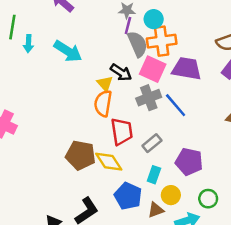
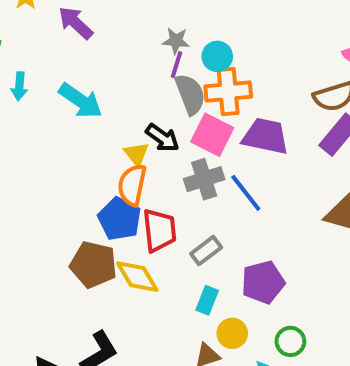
purple pentagon: (189, 162) -> (263, 282), turned -30
blue pentagon: (128, 196) -> (120, 219), moved

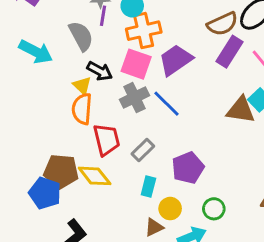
gray semicircle: (190, 94) -> (81, 36), moved
purple trapezoid: (265, 136) -> (176, 60), turned -39
blue pentagon: (120, 219) -> (45, 193), moved

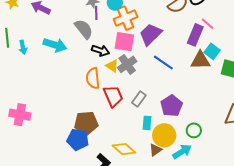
purple rectangle: (229, 52) -> (195, 35), moved
yellow triangle: (82, 86) -> (112, 66), moved
blue line: (166, 104) -> (163, 62), moved
yellow diamond: (95, 176) -> (124, 149), moved
yellow circle: (170, 209) -> (164, 135), size x1.5

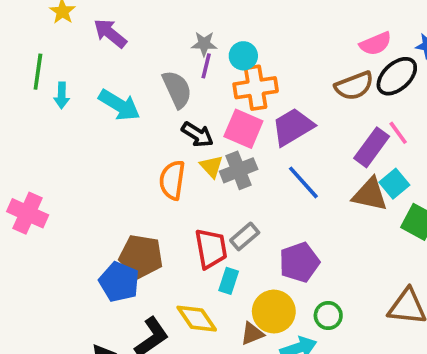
red trapezoid: (113, 96) -> (211, 249), moved
cyan rectangle: (147, 123) -> (229, 281), moved

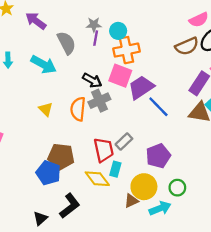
gray semicircle: (177, 89) -> (66, 43), moved
purple trapezoid: (293, 127) -> (141, 87), moved
yellow triangle: (211, 167) -> (46, 109), moved
gray cross: (239, 170) -> (99, 101), moved
yellow diamond: (197, 319) -> (97, 179), moved

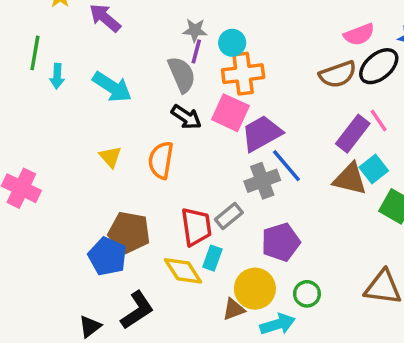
gray semicircle: (66, 43) -> (182, 75), moved
gray cross: (99, 101) -> (262, 181), moved

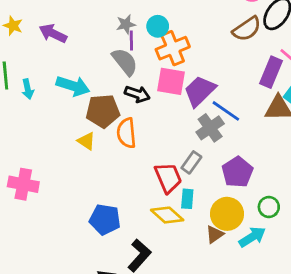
brown pentagon: (129, 232) -> (103, 111), moved

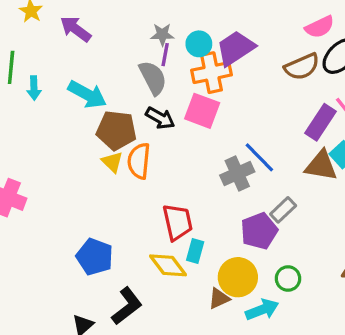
purple trapezoid: (200, 91) -> (236, 48), moved
yellow triangle: (86, 141) -> (112, 162), moved
gray rectangle: (191, 162) -> (283, 210), moved

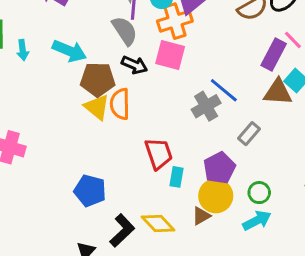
yellow triangle: (112, 162) -> (97, 107), size x1.4
purple pentagon: (259, 231) -> (219, 168), moved
yellow diamond: (168, 265) -> (158, 223), moved
cyan arrow: (262, 310) -> (257, 220), moved

